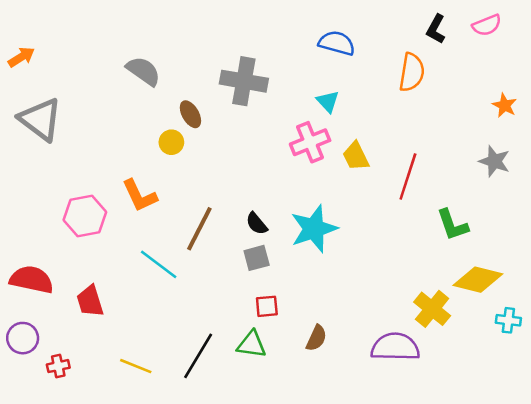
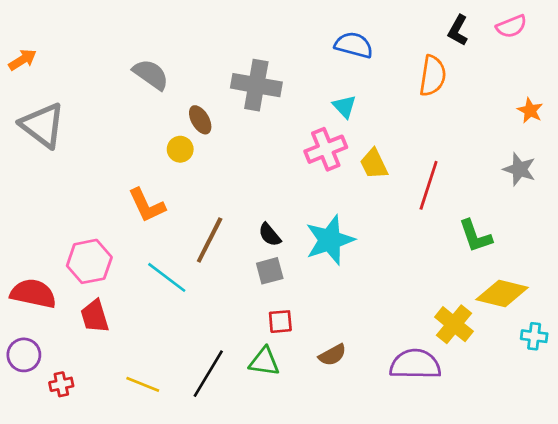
pink hexagon: (85, 216) -> (89, 261), moved
brown semicircle: (316, 338) -> (332, 355), turned 36

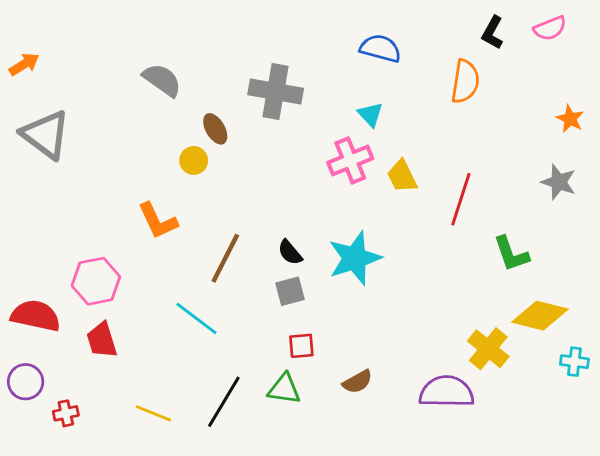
cyan line: (167, 277) -> (197, 319), moved

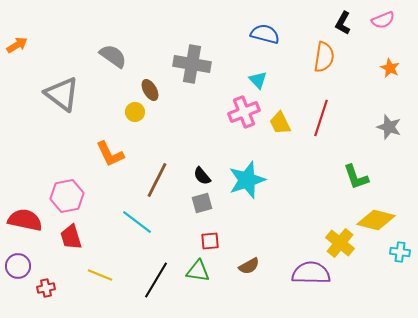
orange star: (570, 119) -> (390, 68), moved
gray triangle: (46, 135) -> (62, 94), moved
red line: (461, 199) -> (321, 118), moved
yellow line: (153, 413) -> (100, 275), moved

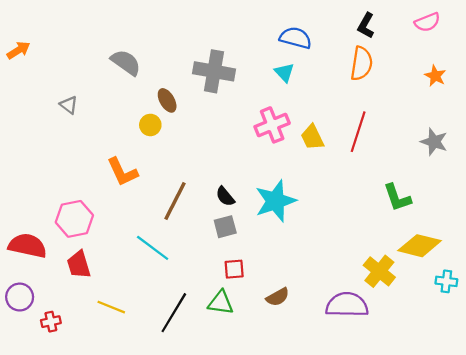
black L-shape: (343, 23) -> (366, 26), moved
cyan triangle: (258, 80) -> (284, 72), moved
gray triangle: (62, 94) -> (69, 105), size x0.5

